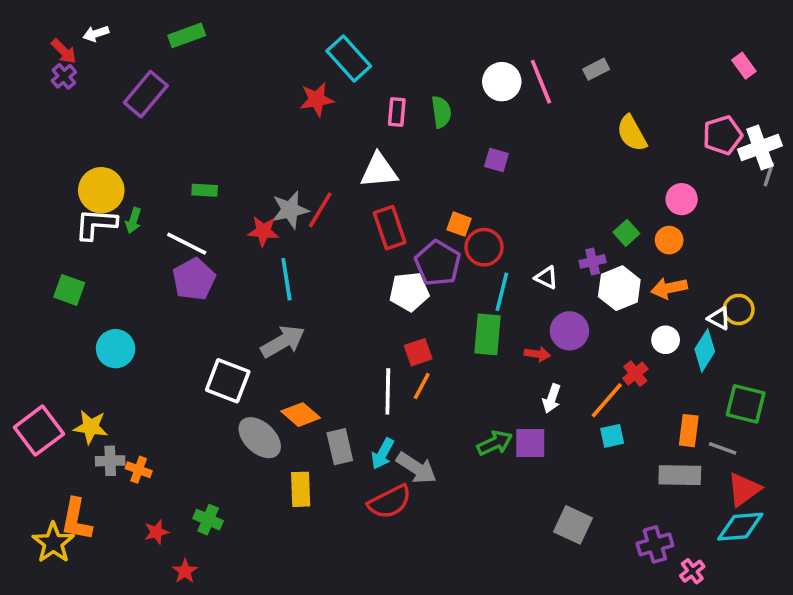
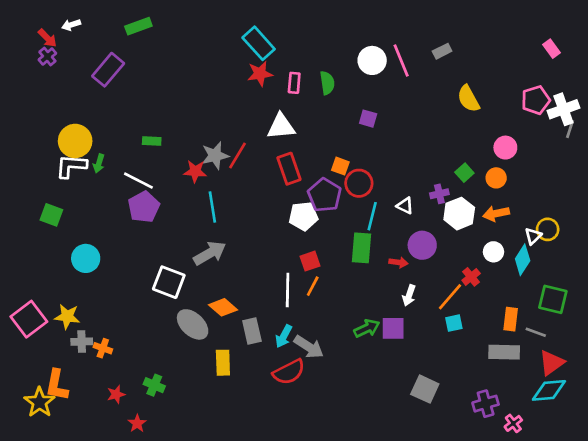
red star: (317, 99) -> (260, 74), moved
white triangle: (719, 318) -> (533, 236), turned 48

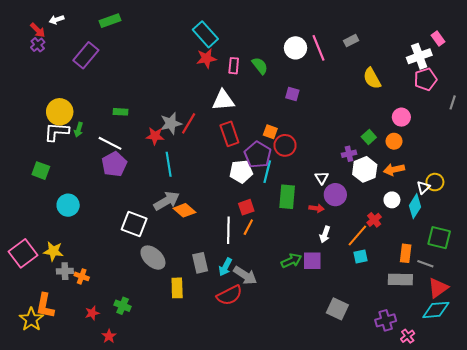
green semicircle: (327, 83) -> (260, 66), turned -30
white cross: (563, 109) -> (419, 56), moved
white triangle: (405, 206) -> (322, 178), moved, turned 32
cyan line: (372, 216) -> (267, 172), moved
orange diamond: (223, 307) -> (184, 210), moved

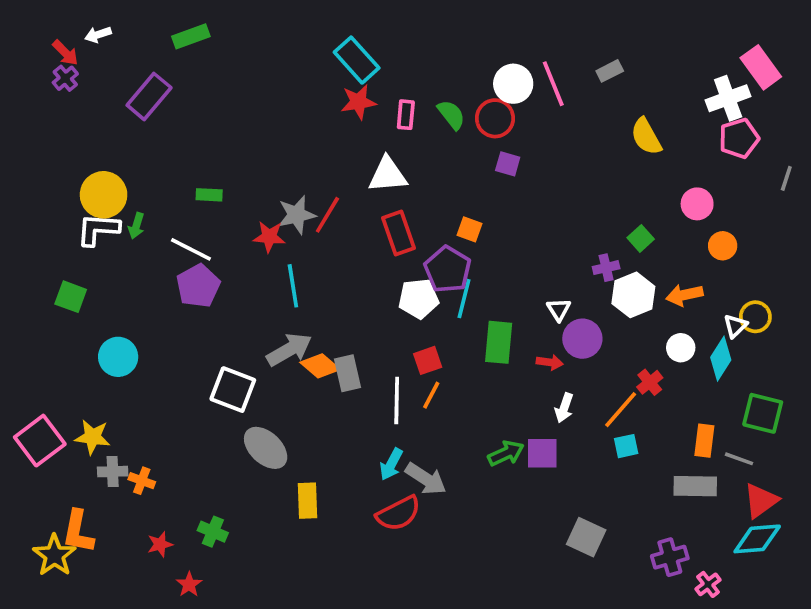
pink rectangle: (438, 38) -> (761, 67), size x1.6
orange circle: (394, 141) -> (723, 246), moved
red circle: (285, 145) -> (495, 118), moved
gray rectangle: (200, 263) -> (348, 373), moved

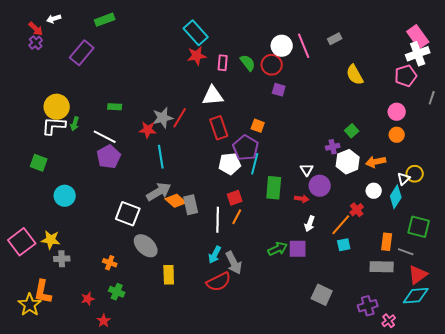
white cross: (728, 98) -> (418, 54), moved
pink circle: (697, 204) -> (397, 112), moved
gray arrow: (426, 479) -> (234, 263), turned 30
orange cross: (142, 481) -> (110, 263), moved

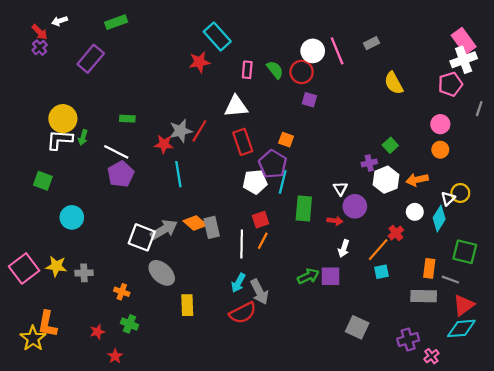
red star: (197, 56) -> (199, 62), moved
gray arrow: (159, 192) -> (164, 230), moved
gray cross: (62, 259) -> (84, 273), moved

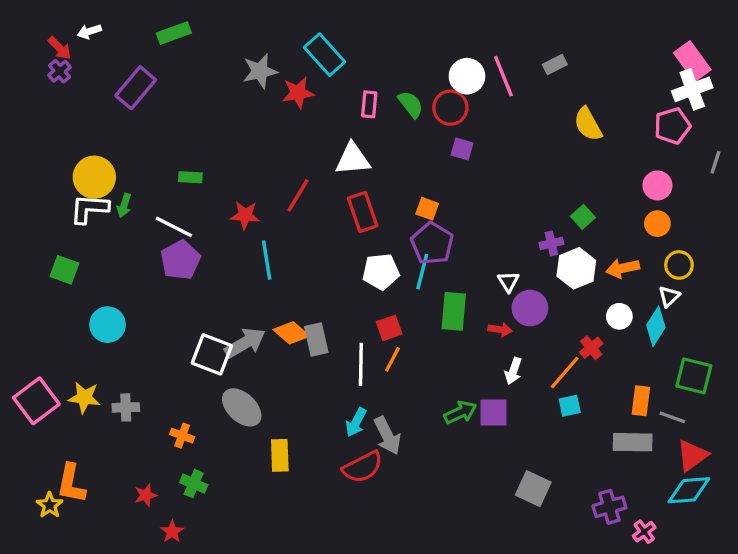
gray star: (181, 131) -> (260, 71), moved
purple pentagon: (273, 164) -> (432, 243), moved
yellow circle: (460, 193) -> (679, 265), moved
yellow star: (33, 338) -> (50, 505), size x0.7

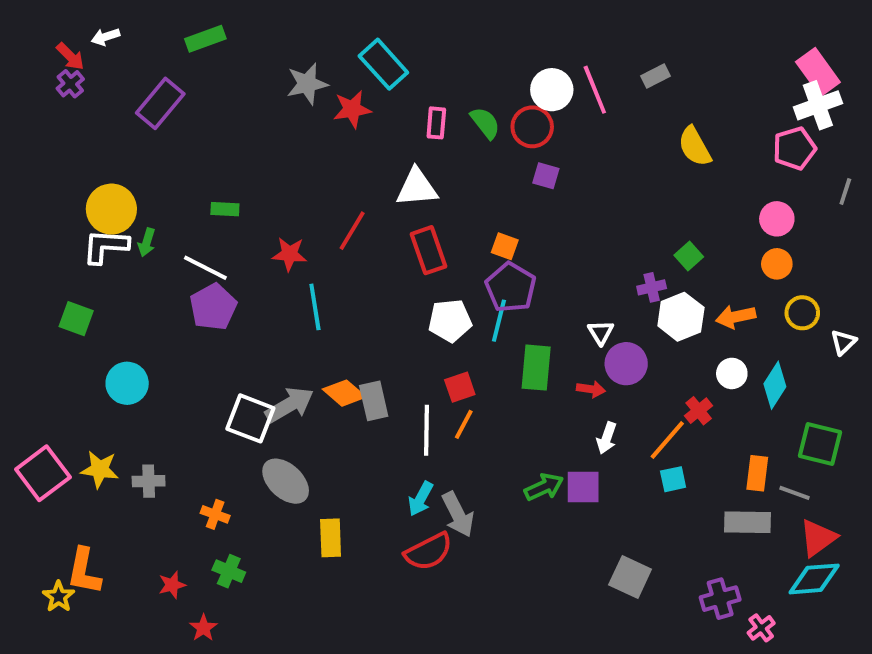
white triangle: (669, 296) -> (843, 342), moved

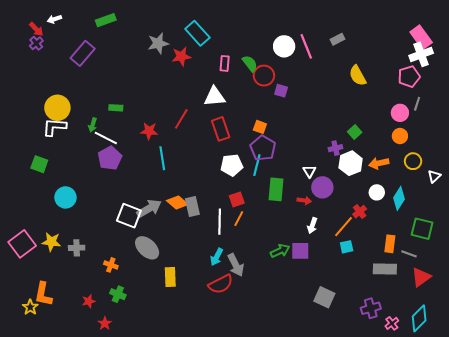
red circle: (532, 127) -> (264, 76), moved
gray line: (845, 191) -> (417, 104), moved
green arrow: (147, 242) -> (93, 125), moved
cyan diamond: (814, 579) -> (419, 318), moved, turned -40

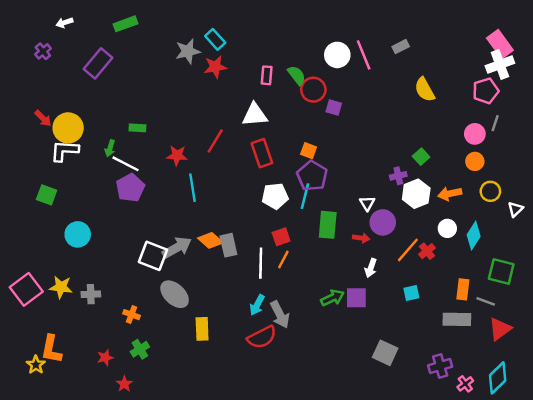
red arrow: (36, 29) -> (43, 118), moved
cyan rectangle: (197, 33) -> (215, 39), moved, size x0.7
orange line: (344, 227) -> (408, 250), moved
green cross: (118, 294) -> (140, 349), turned 35

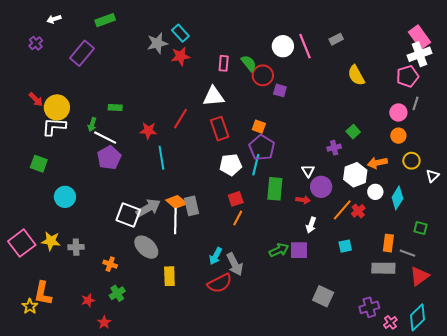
white hexagon: (416, 194) -> (355, 175), moved
white line: (261, 263) -> (175, 221), moved
green square: (501, 271) -> (421, 228), size x0.6

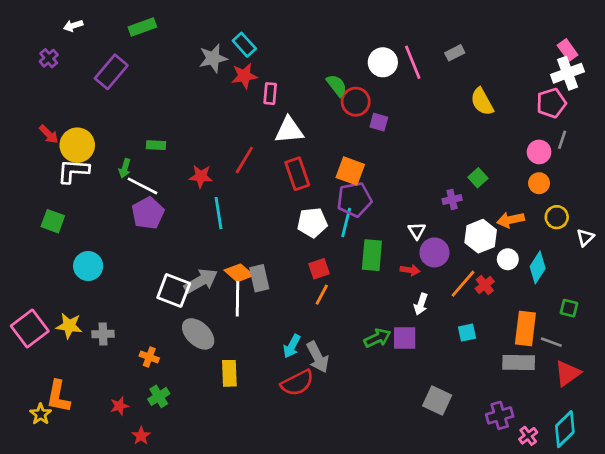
pink rectangle: (420, 37) -> (568, 50), size x0.7
pink rectangle: (224, 63) -> (270, 94), moved
orange square: (259, 127) -> (350, 171), size x1.5
purple pentagon: (262, 148) -> (354, 199), turned 30
orange rectangle: (388, 243) -> (525, 329), size x1.4

